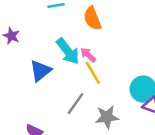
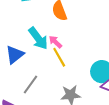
gray line: (75, 104) -> (31, 84), moved

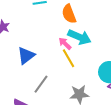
cyan arrow: (38, 38) -> (79, 37), moved, turned -30

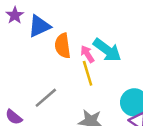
orange semicircle: (69, 14) -> (63, 46), moved
blue triangle: (26, 56) -> (39, 26), moved

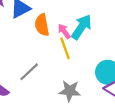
cyan arrow: (107, 50) -> (82, 27), turned -90

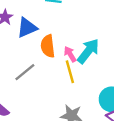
gray line: (29, 72) -> (25, 72), moved

